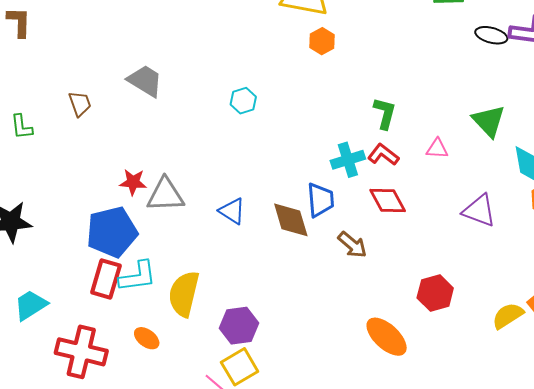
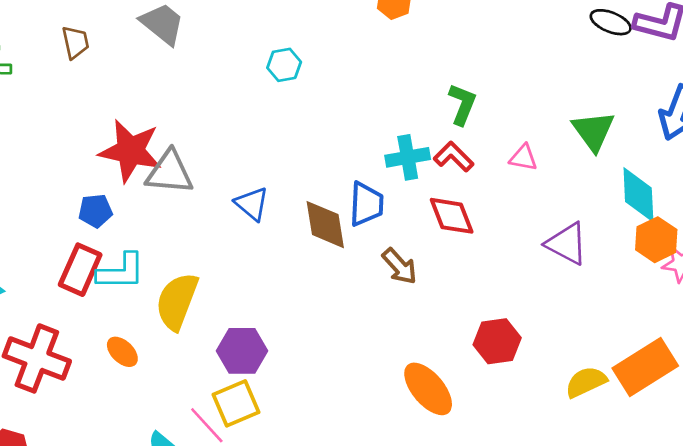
red star: (133, 182) -> (130, 151), size x1.8
blue pentagon: (112, 232) -> (95, 211), size x0.5

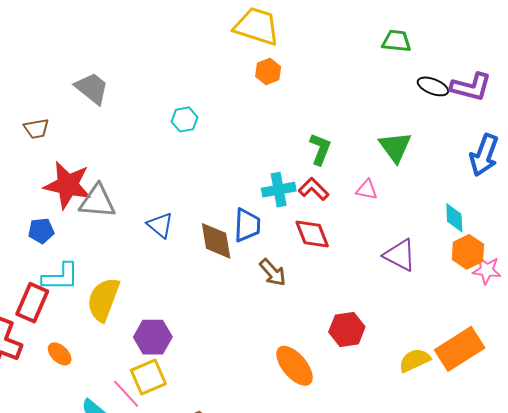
brown trapezoid: (75, 42) -> (36, 129), moved, turned 92
green triangle: (593, 131) -> (395, 147), moved
cyan diamond: (638, 195) -> (454, 218), size x0.7
red rectangle: (80, 270) -> (32, 303), moved
orange ellipse: (122, 352) -> (60, 354), moved

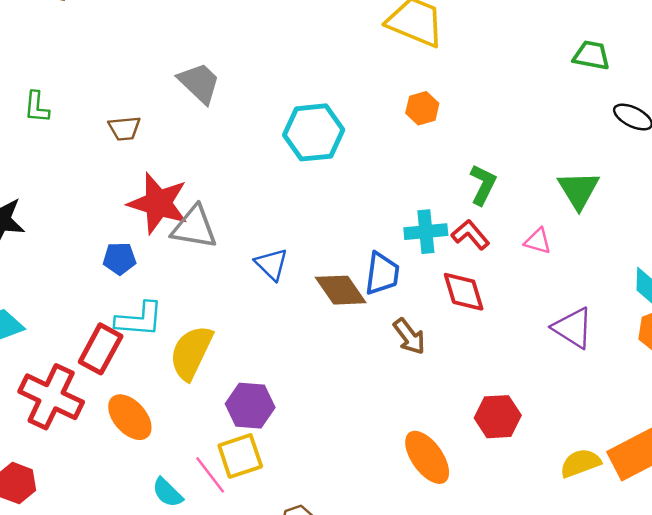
orange hexagon: (268, 71) -> (422, 108), moved
cyan hexagon: (184, 119) -> (314, 132), size x1.8
brown diamond: (216, 241) -> (341, 290), turned -30
orange ellipse: (60, 354) -> (130, 417), size x1.5

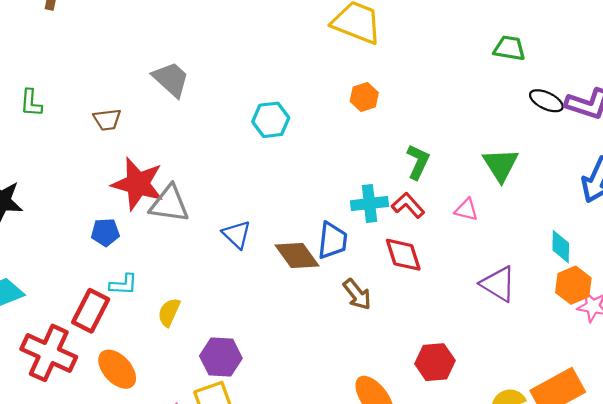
cyan hexagon: (314, 132) -> (271, 120), size x0.7
cyan L-shape: (139, 319) -> (124, 285), size x0.7
yellow semicircle: (191, 353) -> (169, 312), size x0.6

